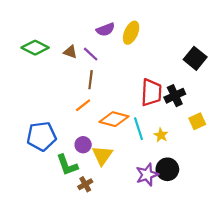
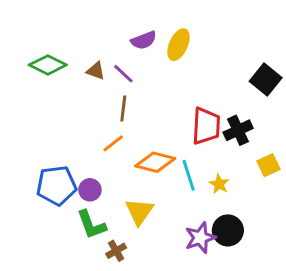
purple circle: (83, 145) -> (90, 190), moved

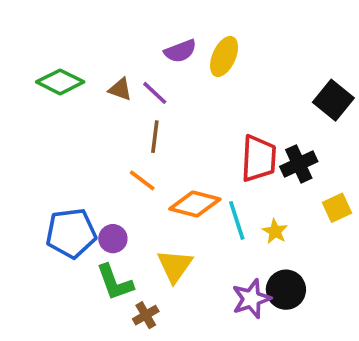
orange line: (113, 143) -> (142, 180), turned 75

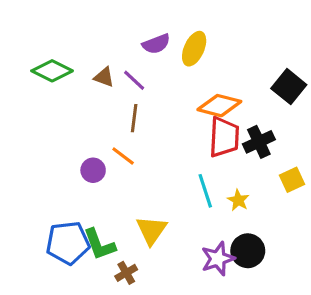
orange diamond: (195, 204) -> (219, 106), moved
blue pentagon: (71, 233) -> (68, 243), moved
purple circle: (113, 239) -> (93, 170), moved

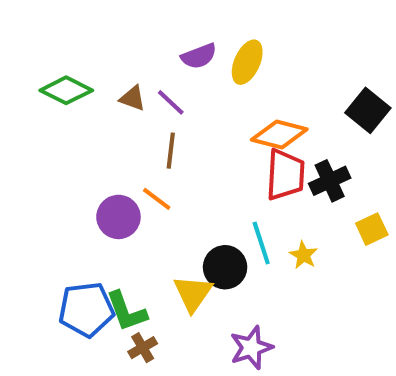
purple circle: (93, 170) -> (118, 217), size x1.4
black circle: (248, 251) -> (225, 267), moved
purple star: (218, 259) -> (251, 348), moved
brown cross: (126, 273) -> (143, 348), moved

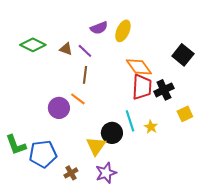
orange diamond: (279, 135) -> (139, 67), turned 40
green L-shape: (127, 311) -> (16, 145), moved
purple star: (251, 348) -> (106, 173), moved

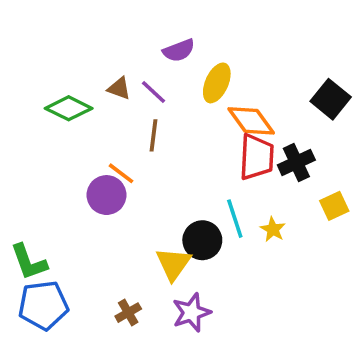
yellow ellipse: (123, 31) -> (217, 83), moved
green diamond: (33, 45) -> (69, 108), moved
orange line: (78, 99) -> (121, 173), moved
blue pentagon: (43, 154) -> (43, 305), moved

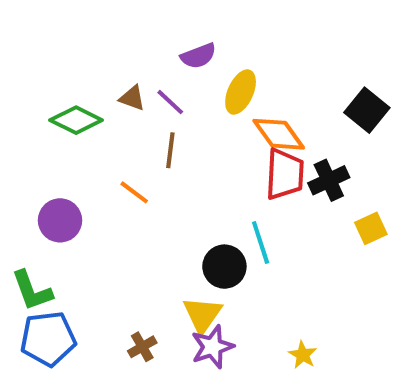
purple circle: (107, 195) -> (60, 220), moved
yellow star: (273, 229) -> (303, 355), moved
yellow triangle: (173, 264) -> (202, 315), moved

